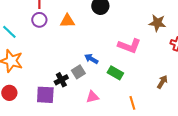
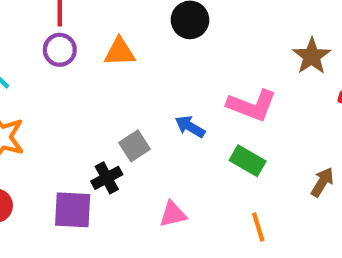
brown star: (157, 23) -> (312, 56), turned 30
blue arrow: (91, 59) -> (190, 127), moved
gray square: (78, 72) -> (135, 146), moved
green rectangle: (115, 73) -> (248, 161), moved

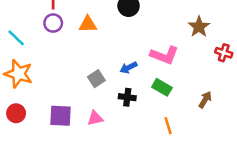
blue arrow: (190, 127) -> (129, 68), turned -56
black cross: (107, 178) -> (127, 97), moved, turned 35
pink triangle: (173, 214) -> (95, 118), moved

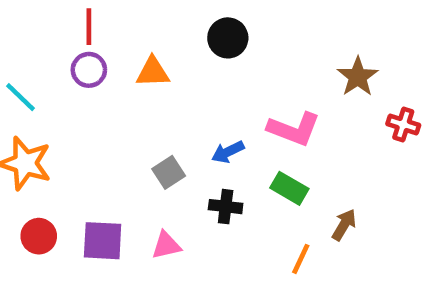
brown arrow: (205, 100) -> (344, 225), moved
red circle: (16, 113) -> (39, 236), moved
orange line: (168, 126) -> (301, 259), turned 42

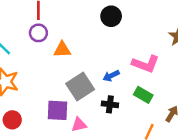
orange triangle: (153, 72) -> (62, 50), moved
gray square: (169, 172) -> (80, 87), size x1.6
purple square: (103, 241) -> (57, 110), moved

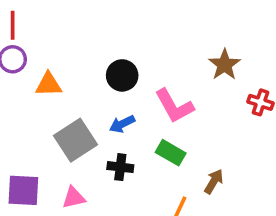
black circle: (111, 16) -> (122, 75), moved
pink L-shape: (146, 64) -> (174, 106), turned 40
purple square: (57, 110) -> (23, 190), moved

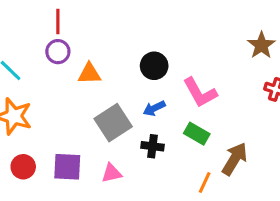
brown star: (225, 65) -> (261, 45), moved
brown arrow: (214, 181) -> (235, 159), size x1.5

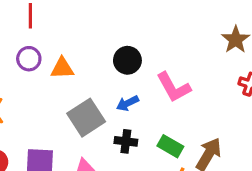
purple circle: (58, 52) -> (29, 59), moved
green rectangle: (197, 134) -> (170, 146), moved

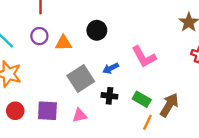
black circle: (127, 60) -> (97, 30), moved

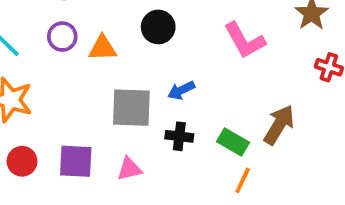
pink L-shape: (144, 57) -> (245, 40), moved
gray square: (81, 79) -> (131, 108), turned 35
brown arrow: (169, 105) -> (279, 125), moved

